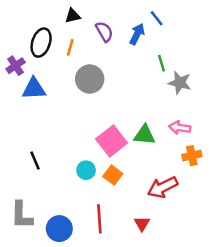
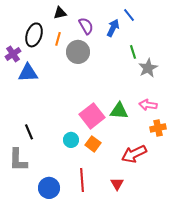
gray circle: (90, 79) -> (78, 52), moved
gray star: (180, 83) -> (148, 68), turned 30
gray L-shape: (22, 215) -> (18, 160), moved

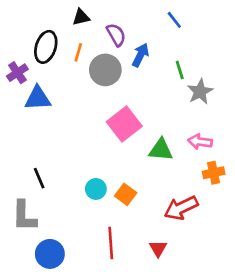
blue arrow: (113, 28) -> (140, 55), moved
pink square: (92, 116) -> (124, 124), moved
blue circle: (49, 188) -> (50, 254), moved

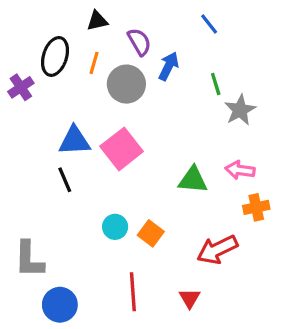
blue triangle: (38, 98) -> (74, 141), moved
pink square: (124, 124) -> (122, 149), moved
black line: (39, 178) -> (65, 180), moved

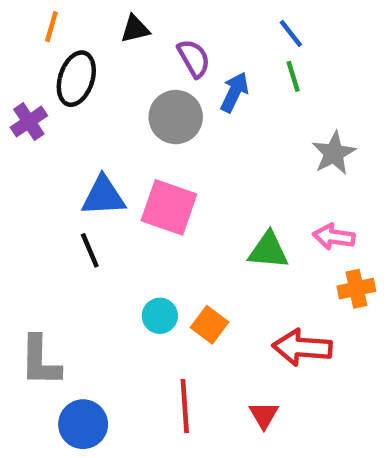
orange line: (94, 63) -> (51, 27), moved
green line: (216, 84) -> (293, 76), moved
pink square: (122, 149) -> (169, 207), turned -33
red arrow: (217, 250) -> (302, 347), turned 30

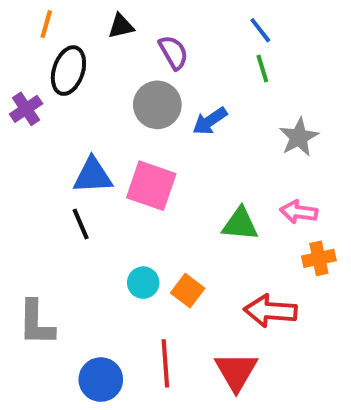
blue arrow: (234, 92) -> (210, 121), moved, turned -150
red triangle: (264, 415) -> (236, 371), size x1.6
blue circle: (83, 424) -> (101, 380), moved

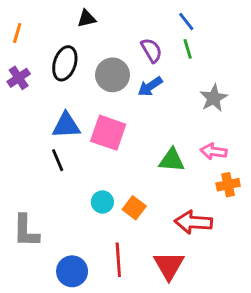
orange line: (46, 24) -> (17, 33), moved
purple semicircle: (173, 52) -> (151, 50), moved
black ellipse: (68, 71) -> (65, 63), moved

